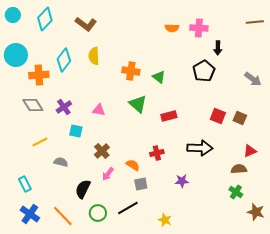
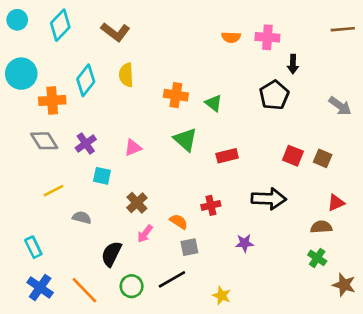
pink triangle: (99, 110) -> (133, 148), turned -32

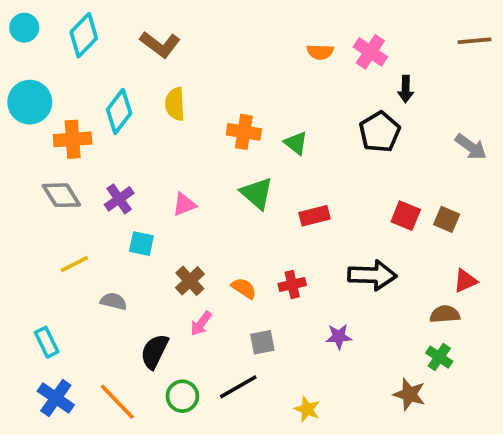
pink cross: (267, 37) -> (370, 52), turned 30
orange semicircle: (179, 222) -> (244, 288), moved
brown star: (344, 285) -> (409, 394), moved

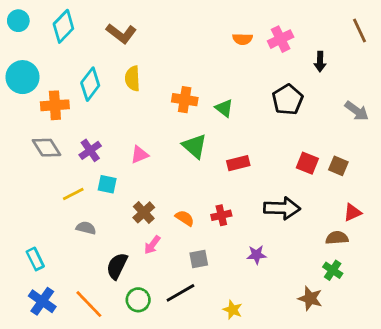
brown line: (475, 41) -> (359, 31), turned 70
pink cross: (370, 52) -> (281, 39), turned 30
black arrow: (406, 89) -> (320, 62), moved
yellow line: (74, 264) -> (73, 194), moved

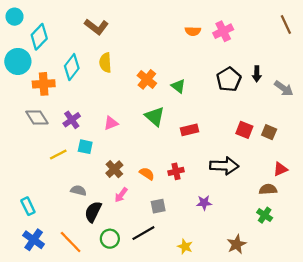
cyan diamond: (63, 26) -> (39, 37), moved
black arrow: (320, 62) -> (257, 74), moved
orange cross: (185, 100) -> (147, 79), turned 30
gray semicircle: (86, 228) -> (78, 190), moved
brown star: (310, 298) -> (237, 244), moved, turned 30

